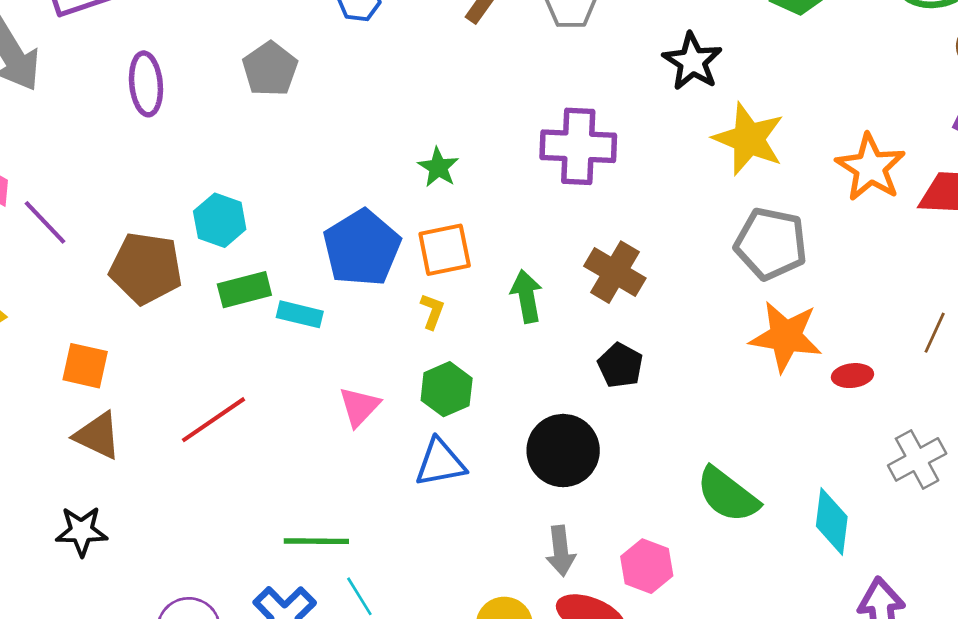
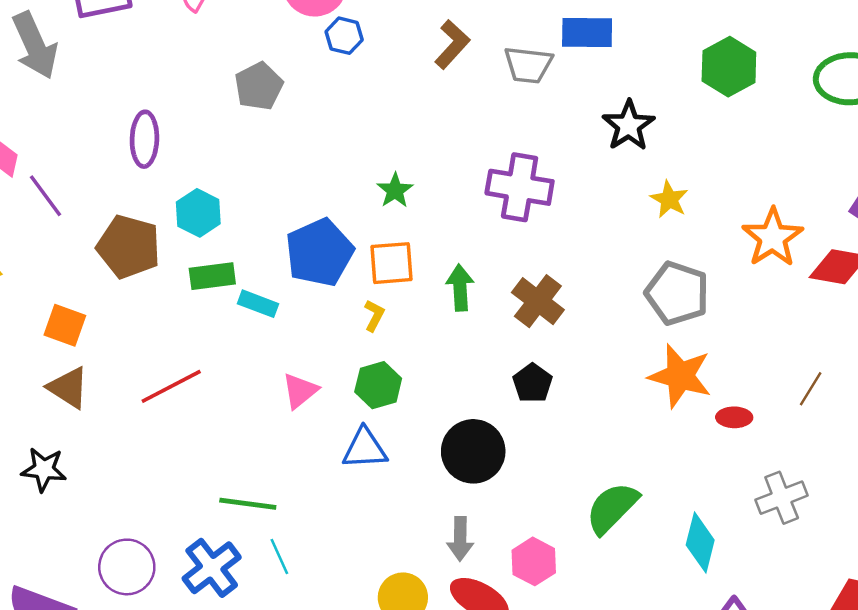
purple ellipse: (146, 84) -> (144, 139), moved
yellow star: (749, 139) -> (669, 199), size x0.6
green arrow: (527, 296) -> (460, 288), moved
green semicircle: (728, 495) -> (612, 508), turned 90

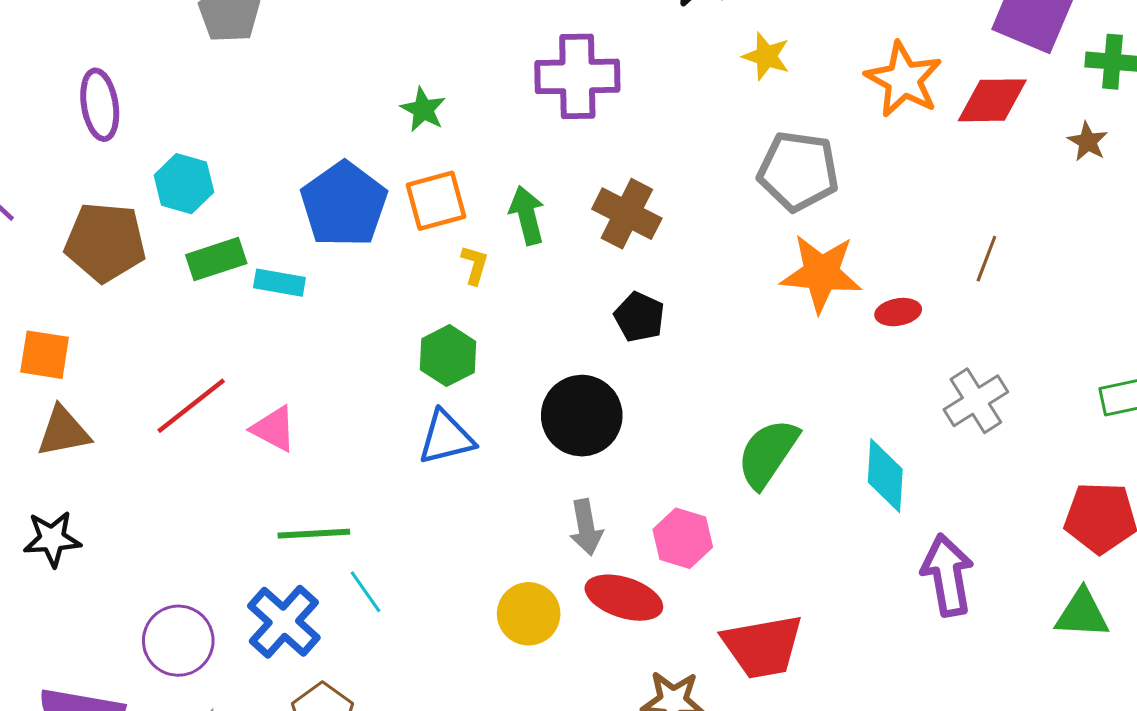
yellow L-shape: (374, 315) -> (475, 265), moved
brown triangle: (68, 388) -> (63, 432), turned -33
pink triangle: (300, 391) -> (274, 429), moved, turned -42

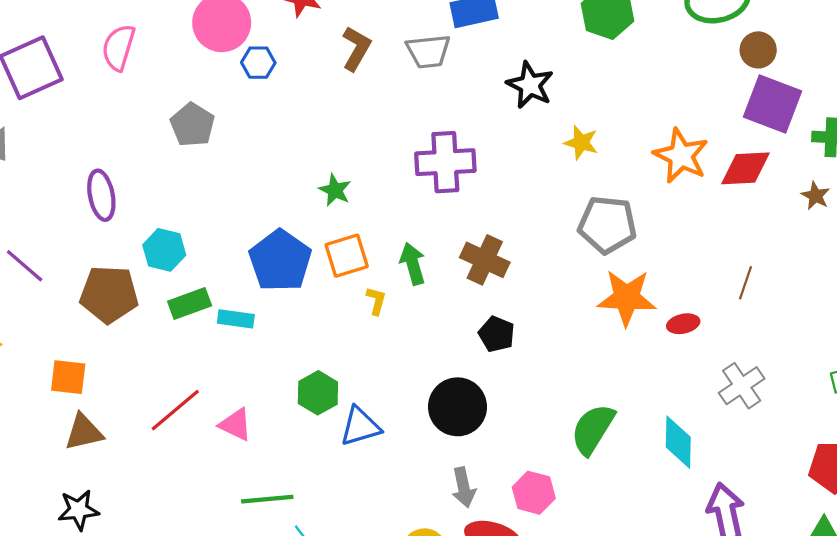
green hexagon: (448, 356) -> (318, 393), moved

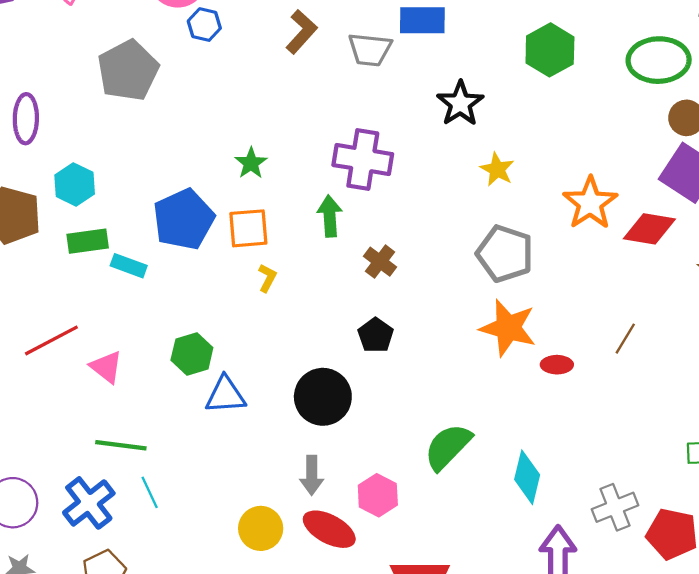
gray pentagon: (192, 125) -> (128, 70), size x1.4
brown cross: (485, 260) -> (380, 262), size x0.7
green arrow: (413, 264) -> (330, 216), moved
gray cross: (742, 386) -> (615, 507), moved

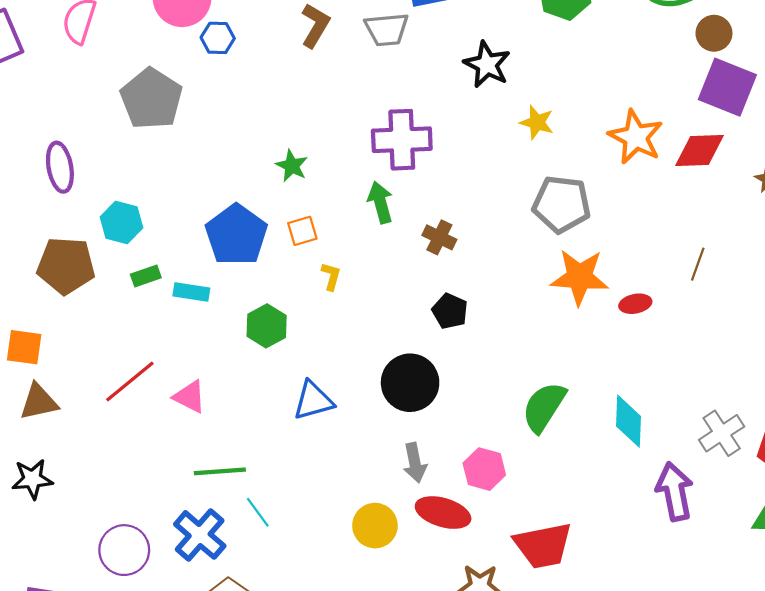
orange square: (248, 228) -> (302, 231), size x0.7
green rectangle: (88, 241) -> (146, 276), size x0.7
green hexagon: (192, 354) -> (267, 326), moved

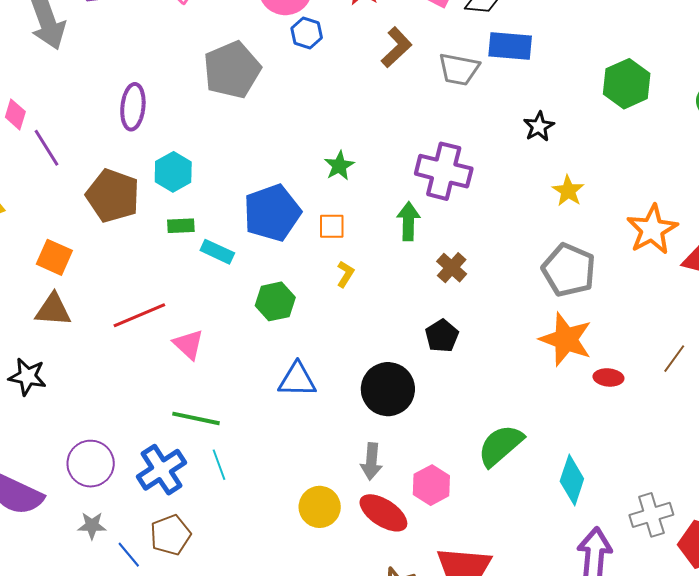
black star: (487, 64) -> (539, 127), size x0.7

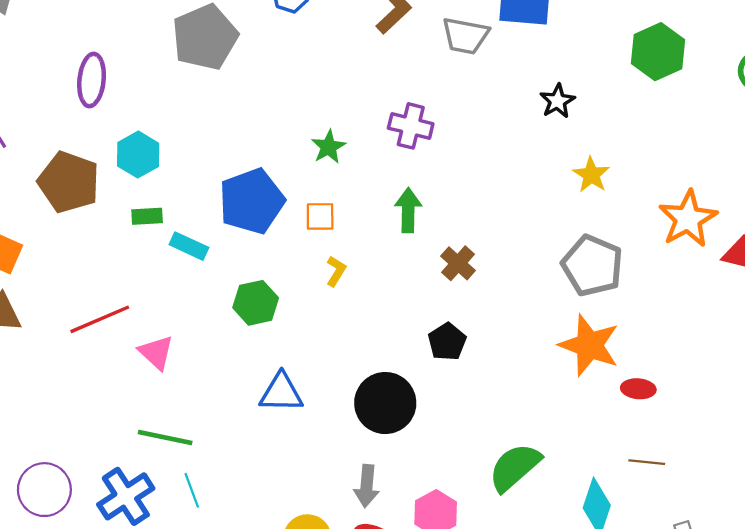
purple cross: (444, 171) -> (411, 126), moved, size x0.7
brown line: (674, 359) -> (647, 462), moved, turned 60

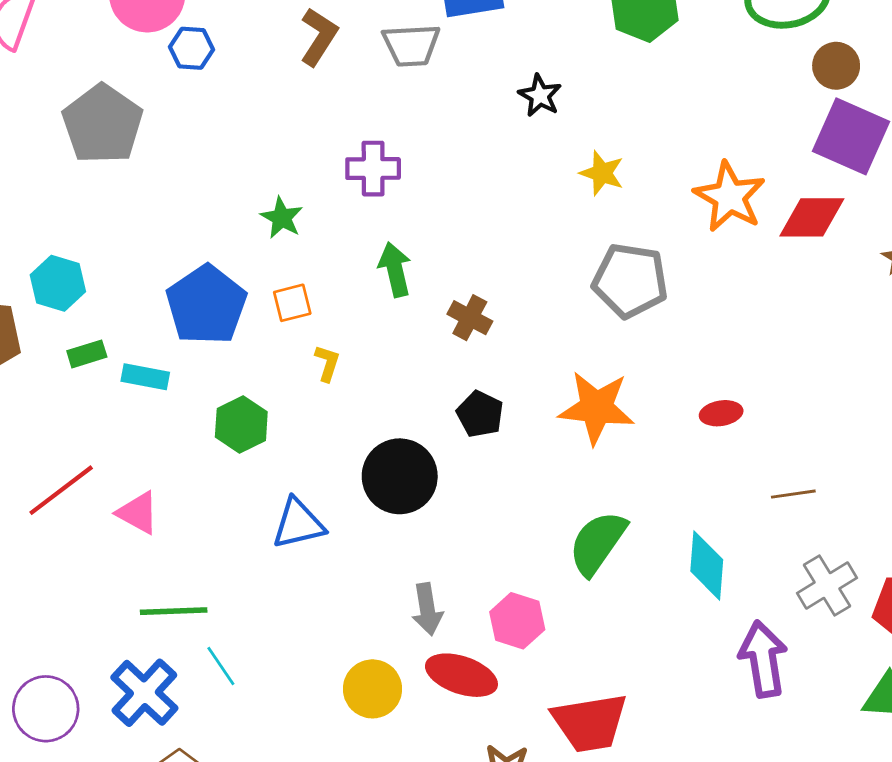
orange star: (589, 345) -> (596, 408), moved
black circle: (385, 403) -> (400, 476), moved
brown line: (647, 462) -> (793, 494), moved

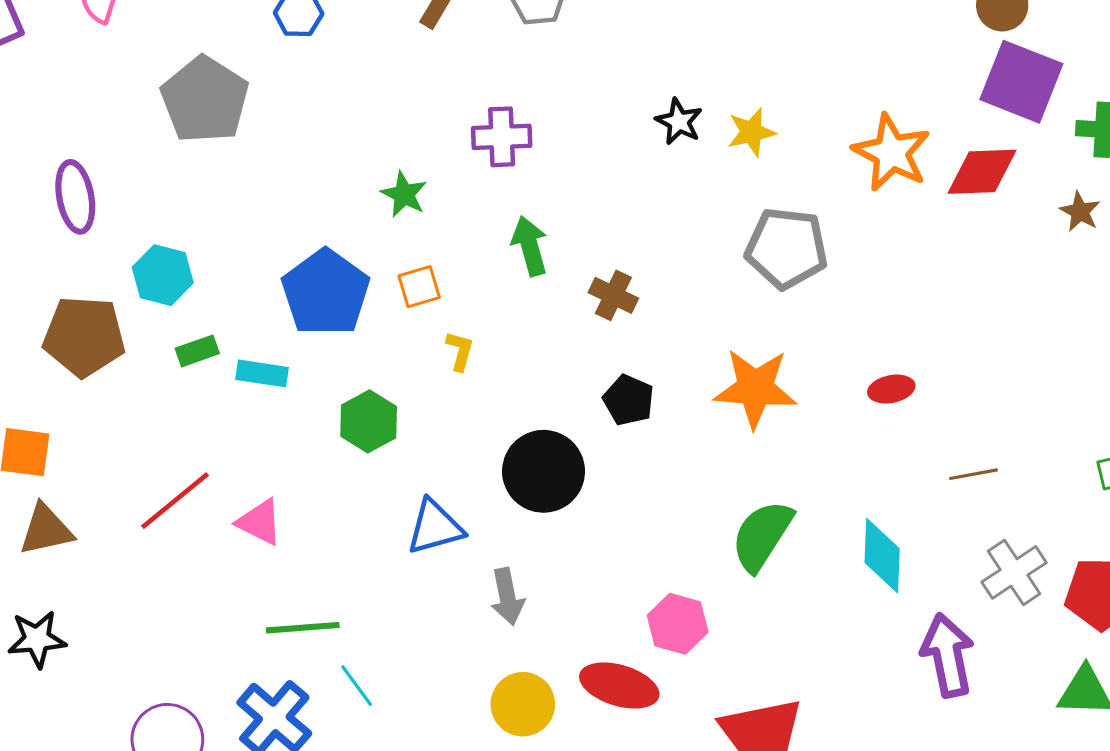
black star: (540, 96) -> (679, 122), moved
yellow star: (602, 173) -> (751, 132), turned -30
gray arrow: (427, 609) -> (507, 597), moved

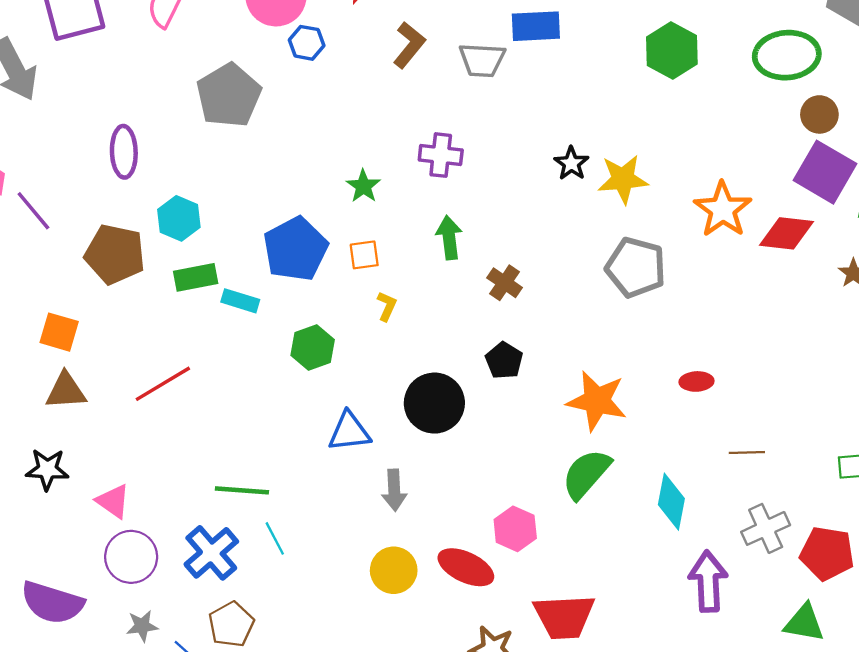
yellow star: (751, 132) -> (623, 179), size x1.4
green rectangle: (197, 351) -> (196, 277), size x1.4
orange star: (755, 388) -> (597, 401), moved
pink triangle: (260, 522) -> (113, 501), moved

